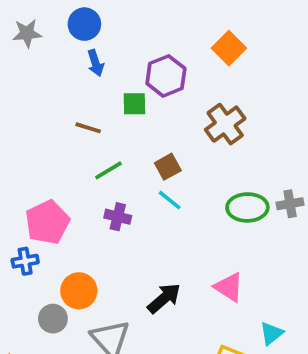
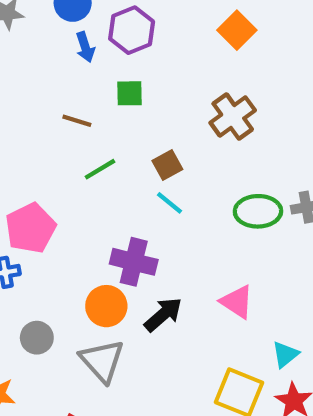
purple hexagon: (166, 76) -> (132, 30), moved
purple cross: (118, 217) -> (134, 262), moved, size x1.5
orange circle: (79, 291) -> (106, 306), moved

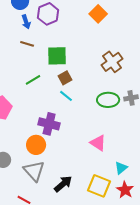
green square: (129, 93) -> (57, 56), moved, size x1.5
brown cross: (233, 117) -> (112, 62), moved
brown line: (77, 121) -> (27, 44), moved
black arrow: (163, 314) -> (63, 184), moved

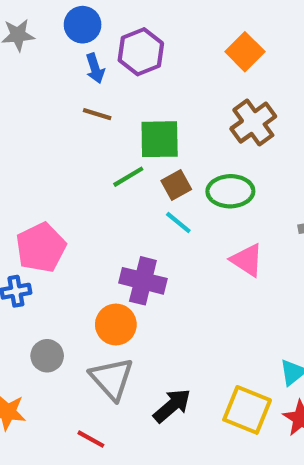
brown cross: (112, 62) -> (253, 123), moved
green line: (33, 80) -> (128, 177), moved
green ellipse: (108, 100) -> (230, 191), moved
pink triangle: (98, 143) -> (247, 260), moved

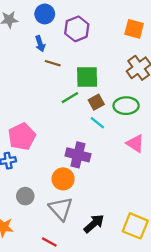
orange square: (245, 52) -> (134, 29), turned -30
blue arrow: (95, 68) -> (40, 44), moved

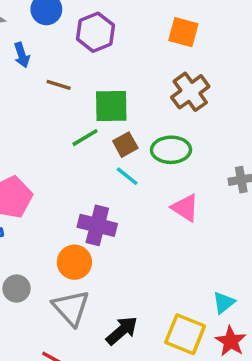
blue arrow: (40, 44) -> (22, 55), moved

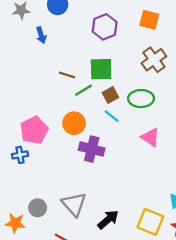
purple hexagon: (96, 32) -> (105, 27), moved
brown line: (59, 85) -> (67, 75), moved
orange circle: (74, 262) -> (74, 123), moved
gray circle: (17, 289) -> (38, 208), moved

